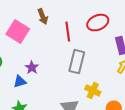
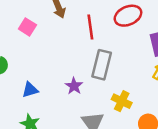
pink square: (18, 32) -> (27, 27), size x0.6
purple star: (32, 68) -> (74, 86), moved

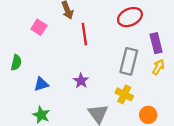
red line: (90, 27) -> (84, 34), moved
gray rectangle: (102, 65) -> (129, 61), moved

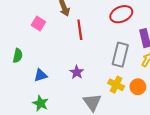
orange circle: (148, 115) -> (138, 87), moved

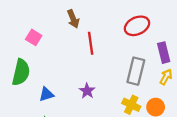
pink square: (38, 24) -> (34, 37), moved
green semicircle: (18, 56) -> (21, 72), size x1.6

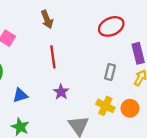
red line: (91, 43) -> (53, 57), moved
gray rectangle: (136, 71) -> (110, 72), size x0.6

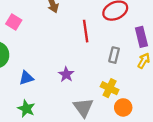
red line: (53, 57) -> (86, 31), moved
orange circle: (130, 108) -> (123, 107), moved

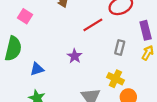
red line: (86, 31) -> (93, 25), turned 66
purple star: (66, 74) -> (75, 56), moved

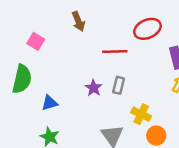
red line: (93, 25) -> (115, 51), turned 30
gray rectangle: (120, 47) -> (119, 85), moved

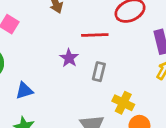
purple star: (93, 88) -> (69, 58), moved

